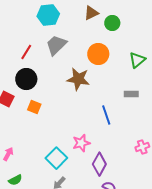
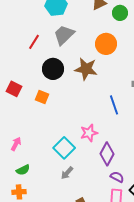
black circle: (26, 79) -> (53, 69), moved

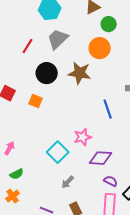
green circle: (120, 13) -> (109, 24), moved
purple diamond: (107, 154) -> (101, 158), turned 65
gray arrow: (67, 173) -> (68, 182), moved
orange cross: (19, 192) -> (13, 196), turned -32

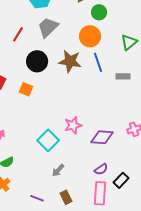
blue line: (108, 109) -> (98, 62), moved
purple diamond: (101, 158) -> (102, 137), moved
purple semicircle: (111, 181) -> (101, 169), turned 120

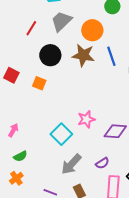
orange circle: (90, 36) -> (92, 30), moved
purple semicircle: (101, 169) -> (102, 163), moved
gray arrow: (58, 170) -> (71, 164), size x1.6

